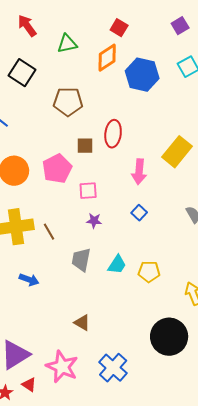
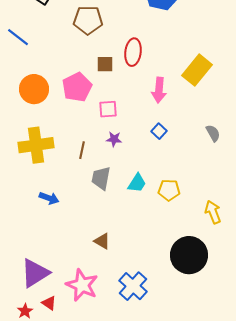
brown line: (49, 232) -> (82, 150), moved, turned 42

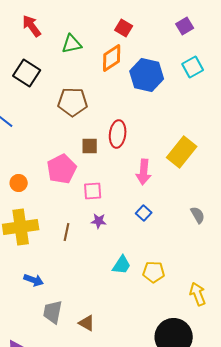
orange circle: (34, 89) -> (19, 183), moved, size x0.6
gray trapezoid: (101, 178) -> (53, 312), moved

